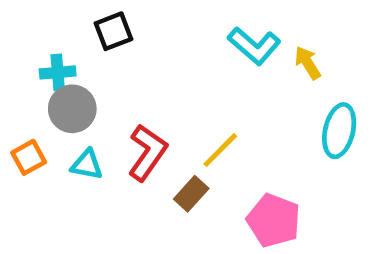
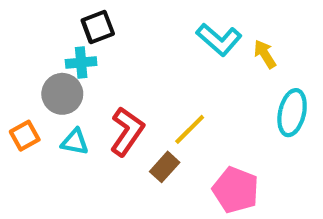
cyan cross: (58, 72) -> (81, 63), moved

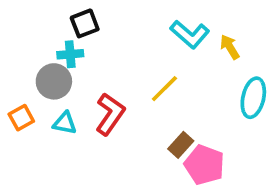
yellow line: (190, 129) -> (164, 89), moved
brown rectangle: (165, 167) -> (181, 145), moved

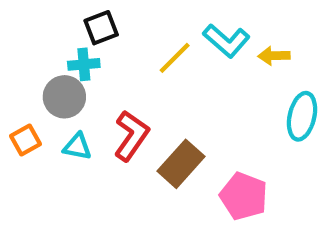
yellow arrow: (230, 47) -> (274, 56), turned -60
yellow line: (164, 89) -> (175, 58), moved
brown rectangle: (181, 145) -> (181, 164), moved, size x1.5

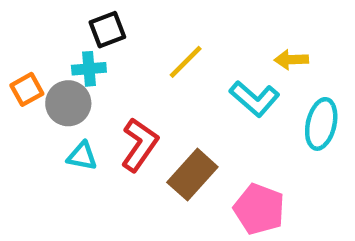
cyan L-shape: (226, 41) -> (255, 99), moved
orange square: (26, 140) -> (27, 89), moved

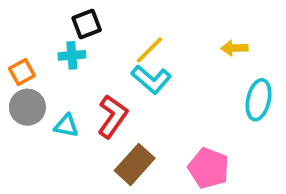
cyan L-shape: (255, 99) -> (151, 79), moved
gray circle: (68, 103) -> (27, 107), moved
brown rectangle: (192, 175) -> (135, 164), moved

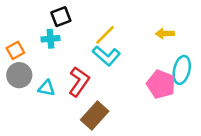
pink pentagon: (209, 168) -> (161, 84), moved

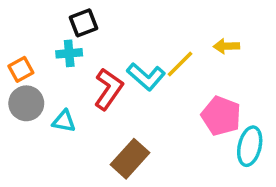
yellow line: (105, 35) -> (180, 64), moved
cyan ellipse: (182, 70) -> (250, 146), moved
red L-shape: (79, 82) -> (109, 89), moved

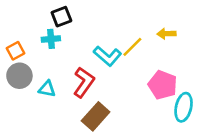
red L-shape: (109, 89) -> (84, 82), moved

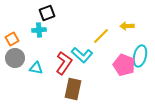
cyan L-shape: (107, 56) -> (82, 55), moved
cyan ellipse: (184, 107) -> (140, 56), moved
brown rectangle: (96, 116) -> (73, 89), turned -30

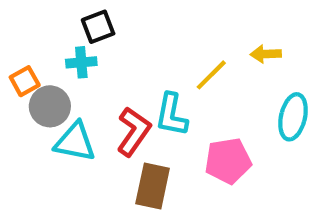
cyan L-shape: (82, 55) -> (171, 115), turned 60
gray circle: (15, 58) -> (50, 106), moved
pink pentagon: (124, 65) -> (228, 161), moved, turned -30
cyan triangle: (36, 68) -> (75, 142), size x1.5

